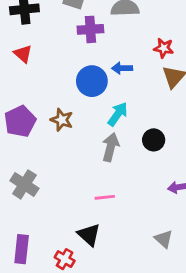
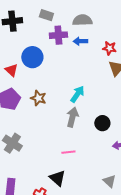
red triangle: (23, 54) -> (11, 70), moved
blue arrow: (122, 68) -> (80, 41), moved
blue circle: (92, 81) -> (32, 57), moved
black circle: (154, 140) -> (102, 123), moved

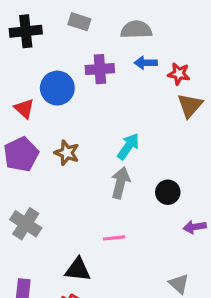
purple cross: (58, 35) -> (100, 69), moved
blue arrow: (80, 41) -> (146, 63), moved
black triangle: (57, 178) -> (78, 270), moved, turned -36

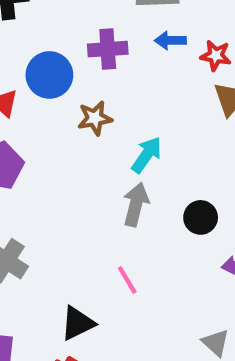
brown star: (67, 153) -> (95, 118), moved, turned -30
pink line: (114, 238) -> (127, 280), turned 65
black triangle: (78, 270) -> (77, 323), turned -32

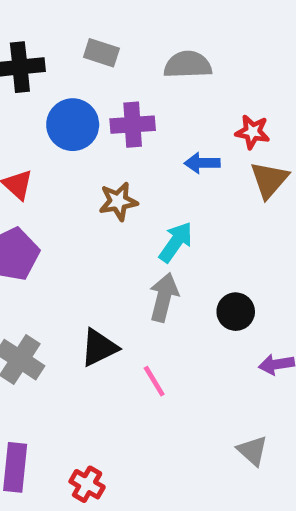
blue arrow: (170, 40) -> (202, 163), moved
blue circle: (49, 75) -> (73, 125), moved
black triangle: (77, 323) -> (99, 348), moved

